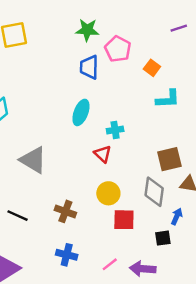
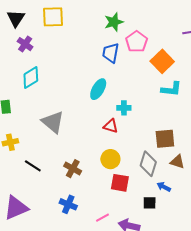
green star: (87, 30) -> (114, 22), turned -30
orange square: (152, 68) -> (162, 61), size x1.6
red triangle: (103, 154) -> (111, 126), turned -35
blue arrow: (177, 216) -> (164, 187), turned -96

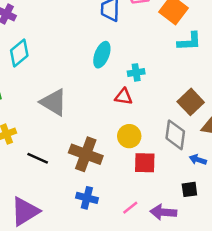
brown square: (165, 139) -> (191, 102), turned -30
brown cross: (73, 169) -> (86, 154), size x1.5
black square: (150, 203) -> (189, 189), moved

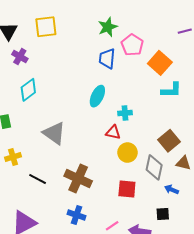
yellow circle: (129, 136) -> (127, 153), moved

